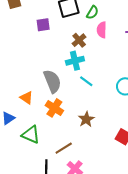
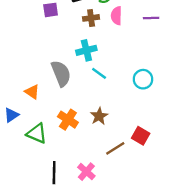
brown cross: (79, 40) -> (91, 18), moved, turned 32
orange cross: (54, 108) -> (68, 120), moved
brown line: (64, 148) -> (115, 148), moved

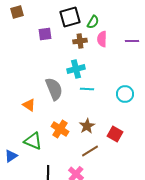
cyan line: (99, 73) -> (87, 89), turned -32
blue triangle: (11, 115) -> (11, 156), moved
red square: (141, 136) -> (115, 134), moved
brown line: (115, 148) -> (90, 151), moved

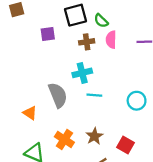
green semicircle: (93, 22) -> (101, 21), turned 104

